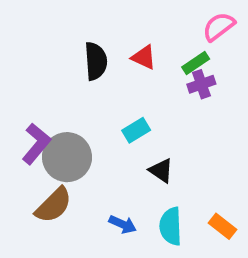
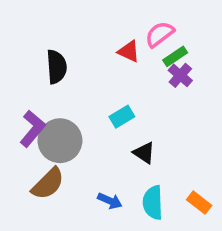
pink semicircle: (219, 27) -> (160, 34), moved
black semicircle: (96, 61) -> (57, 67), moved
purple cross: (201, 84) -> (180, 75), turned -30

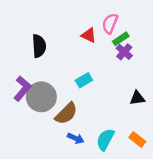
pink semicircle: (160, 34) -> (110, 23), turned -30
black triangle: (144, 153) -> (137, 98), moved, turned -42
brown semicircle: (48, 184) -> (66, 113), moved
cyan semicircle: (153, 203) -> (105, 140), turned 30

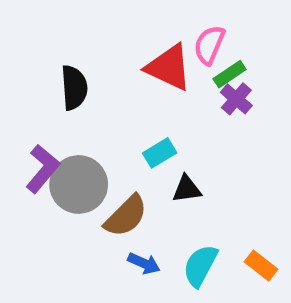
red triangle: (89, 35) -> (169, 67), size x1.6
black triangle: (137, 98) -> (187, 189), moved

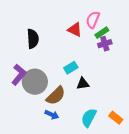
red triangle: (169, 67) -> (75, 30), size x0.7
purple cross: (236, 99) -> (105, 44), turned 32
blue arrow: (144, 263) -> (52, 115), moved

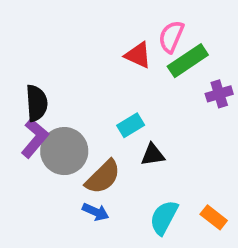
green rectangle: (102, 33) -> (188, 61), size x1.5
black semicircle: (33, 39) -> (37, 103), moved
purple cross: (105, 44) -> (219, 94), moved

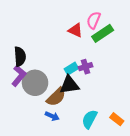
purple cross: (219, 94) -> (86, 67), moved
black triangle: (153, 155) -> (69, 85), moved, size x1.5

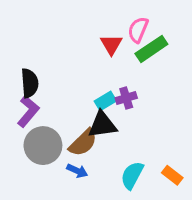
red triangle: (75, 30) -> (111, 45), turned 35
gray circle: (35, 83) -> (43, 146), moved

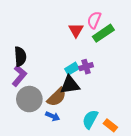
orange rectangle: (172, 175) -> (110, 125), moved

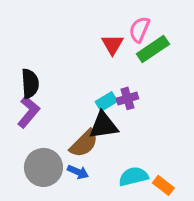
gray circle: (29, 99) -> (43, 167), moved
cyan semicircle: (90, 119) -> (133, 176), turned 48

